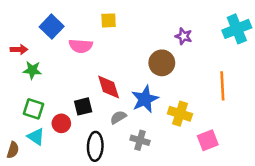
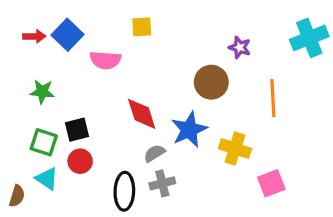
red arrow: (19, 50) -> (34, 36), moved
orange line: (222, 86) -> (273, 98), moved
black square: (83, 106) -> (77, 130), moved
gray cross: (140, 140) -> (162, 183), moved, turned -30

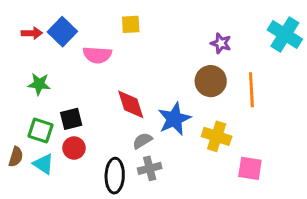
cyan cross: (309, 38) -> (285, 35), turned -36
brown circle: (211, 82) -> (211, 81), moved
pink square: (271, 183) -> (250, 168), turned 30
brown semicircle: (17, 196) -> (16, 157), moved

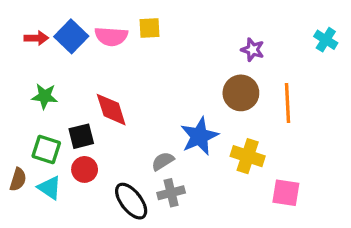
cyan cross: (285, 35) -> (326, 40), size x0.6
pink semicircle: (97, 55) -> (111, 36), moved
red diamond: (131, 104) -> (111, 110), moved
black ellipse: (115, 176) -> (131, 201), turned -40

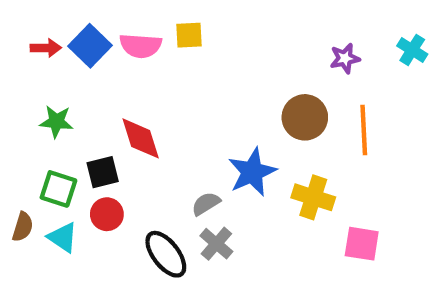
purple star: (253, 50) -> (345, 58), moved, turned -30
gray cross: (171, 193) -> (216, 244), turned -35

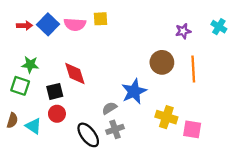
green square: (58, 189) -> (20, 86), moved
yellow cross: (313, 197) -> (166, 117), moved
gray cross: (216, 244) -> (115, 129), turned 30

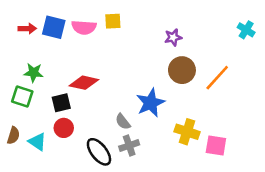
blue square: (48, 24) -> (54, 27), turned -30
purple star: (183, 31) -> (173, 37), moved
orange line: (193, 69) -> (217, 78), turned 45
red diamond: (75, 74) -> (84, 83), turned -60
gray semicircle: (109, 108) -> (123, 122), turned -96

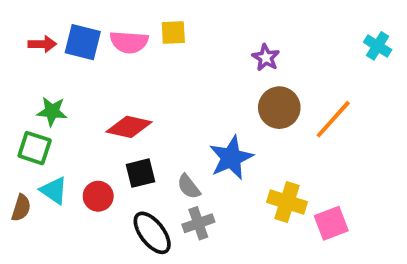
purple star: (173, 37) -> (266, 58), turned -30
black square: (61, 103) -> (141, 173), moved
cyan triangle: (37, 142) -> (54, 190), moved
pink square: (216, 146) -> (331, 223), turned -30

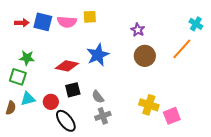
orange line: (333, 119) -> (182, 49), moved
blue star: (231, 158) -> (98, 55), moved
cyan triangle: (54, 190) -> (28, 99), turned -49
black ellipse: (152, 233) -> (66, 121), moved

